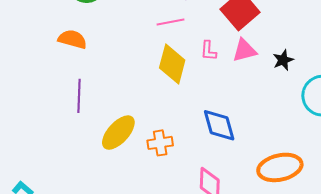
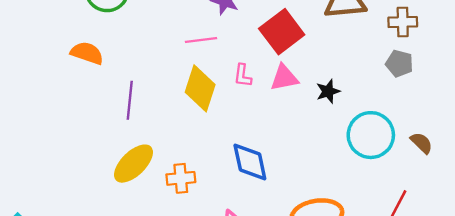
purple line: (79, 96) -> (130, 100), moved

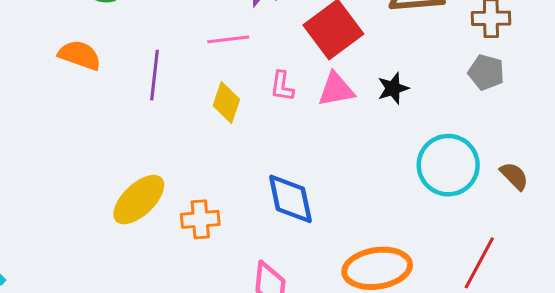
yellow diamond: (200, 88) -> (226, 102), size x0.7
black star: (328, 91) -> (393, 88), moved
purple line: (130, 100) -> (154, 75), moved

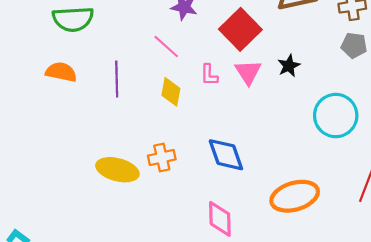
pink line: (228, 39) -> (166, 47), turned 56
pink triangle: (336, 90) -> (248, 72), turned -44
yellow ellipse: (139, 200) -> (117, 170), turned 66
orange cross: (200, 219) -> (162, 157), moved

